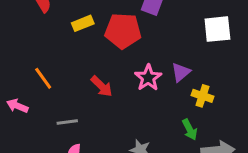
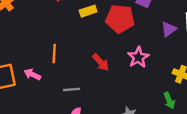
purple triangle: (181, 72) -> (169, 29), moved
orange line: (43, 78) -> (54, 53), turned 36

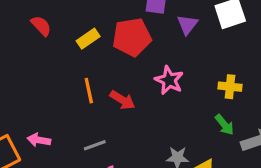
purple triangle: (169, 29) -> (187, 25), moved
orange line: (54, 53) -> (89, 91), moved

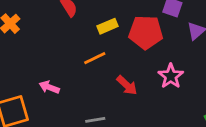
orange line: (89, 91) -> (95, 58), moved, turned 65
pink arrow: (39, 140) -> (49, 87), moved

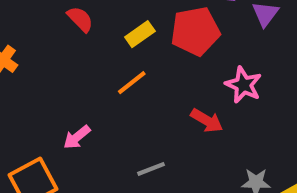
red arrow: (127, 85) -> (207, 121), moved
pink arrow: (49, 87) -> (77, 137), turned -48

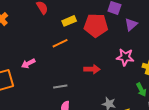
pink star: (243, 85) -> (125, 57), moved, turned -30
red arrow: (207, 121) -> (92, 69), turned -42

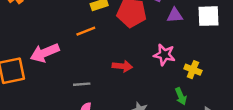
purple triangle: (131, 25) -> (175, 15), turned 32
pink arrow: (28, 64) -> (45, 53), size x1.6

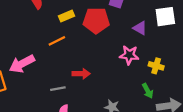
purple triangle: (175, 15) -> (140, 28), moved, turned 40
red arrow: (122, 66) -> (81, 74), moved

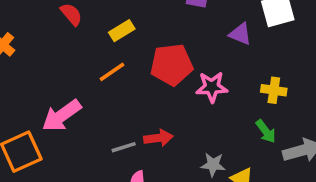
red pentagon: (96, 20) -> (172, 65), moved
pink star: (129, 55) -> (212, 87), moved
red arrow: (81, 74) -> (158, 138), moved

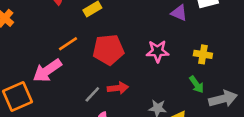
red pentagon: (172, 65) -> (108, 50), moved
orange line: (112, 72) -> (68, 44), moved
gray line: (124, 147) -> (92, 94), turned -30

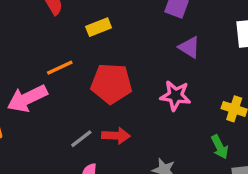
purple triangle: (179, 13) -> (189, 47), moved

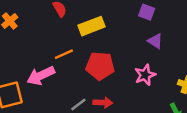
yellow rectangle: (99, 27) -> (92, 26), size x1.5
pink star: (175, 96) -> (145, 75), turned -30

